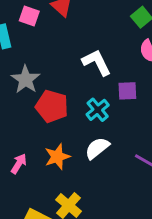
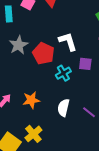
red pentagon: (52, 106) -> (43, 53), moved
white semicircle: (97, 148) -> (63, 108), moved, turned -48

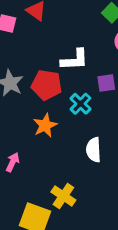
white L-shape: (68, 41) -> (75, 60), turned 120
orange star: (31, 100) -> (45, 125), moved

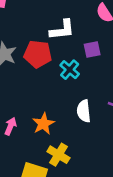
orange star: (45, 125) -> (43, 124), moved

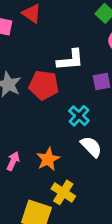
cyan cross: (70, 70) -> (79, 116), moved
white semicircle: (84, 111) -> (91, 147), turned 140

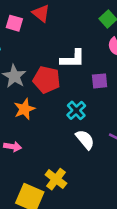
orange star: (48, 159) -> (24, 109), moved
pink arrow: (13, 161) -> (13, 147), turned 70

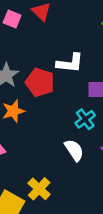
cyan cross: (76, 110) -> (85, 119), moved

